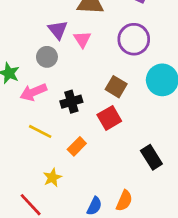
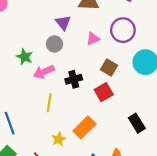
pink triangle: (82, 39) -> (93, 39), moved, turned 40
yellow line: (40, 131) -> (49, 103), turned 72
orange rectangle: (77, 146) -> (84, 127), moved, size x1.5

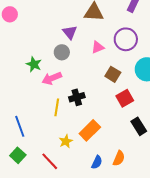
black cross: (74, 79) -> (77, 97), moved
red square: (104, 92) -> (125, 98), moved

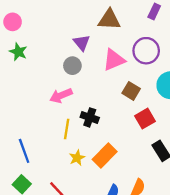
pink triangle: (98, 47) -> (114, 60), size x1.5
green star: (34, 64) -> (18, 52), moved
black cross: (77, 97) -> (90, 117), turned 35
yellow star: (66, 141) -> (77, 158), moved

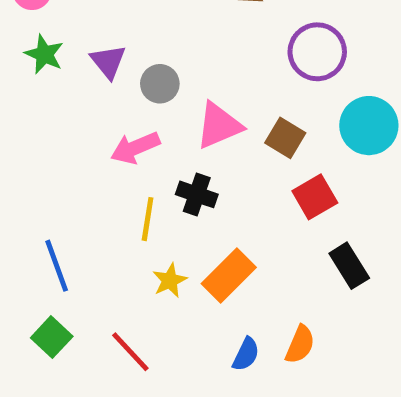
purple triangle: (82, 43) -> (108, 62), moved
pink triangle: (114, 60) -> (219, 126), moved

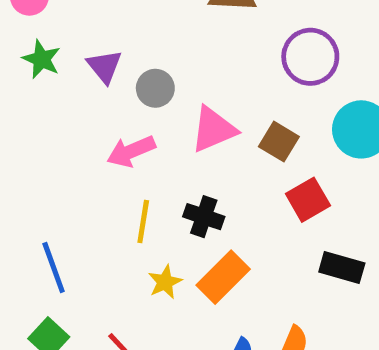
black cross: (197, 194) -> (204, 217), moved
black rectangle: (349, 266) -> (342, 267), turned -42

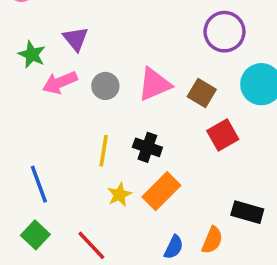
green star: (41, 59) -> (32, 54), moved
gray circle: (155, 88) -> (105, 86), moved
pink arrow: (131, 151) -> (60, 82), moved
black rectangle: (342, 267) -> (247, 212), moved

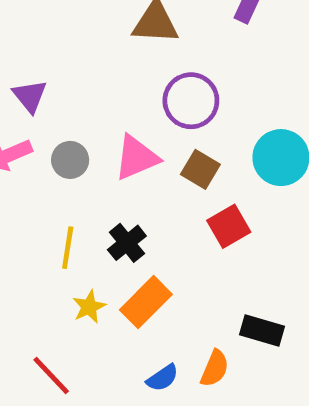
purple circle: (225, 32) -> (191, 101), moved
black cross: (147, 147) -> (127, 243), turned 32
blue semicircle: (174, 247) -> (162, 378), turned 30

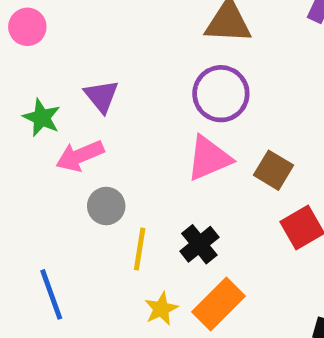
purple circle: (191, 101) -> (221, 94), moved
gray circle: (70, 160) -> (106, 206), moved

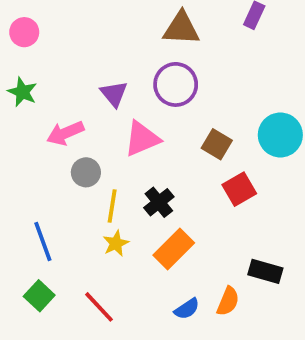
purple triangle: (101, 96) -> (114, 94), moved
green star: (42, 118) -> (22, 92), moved
pink triangle: (209, 158) -> (142, 139), moved
yellow star: (161, 309) -> (116, 243), moved

